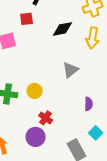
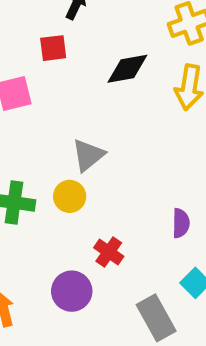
gray triangle: (71, 70) -> (88, 155), moved
red cross: (46, 118) -> (109, 252), moved

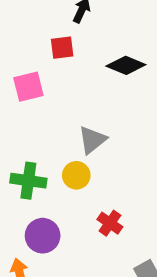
black diamond: (127, 69) -> (126, 65), turned 33
purple circle: (72, 291) -> (43, 236), moved

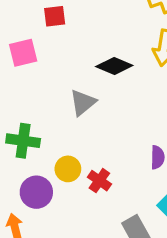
black diamond: (126, 65) -> (114, 66), moved
yellow circle: (76, 175) -> (68, 169), moved

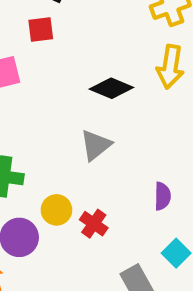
gray triangle: (83, 103) -> (96, 145), moved

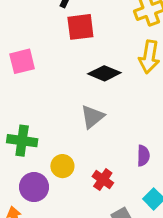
red square: (41, 29) -> (80, 27), moved, size x1.4
red cross: (94, 224) -> (103, 180), moved

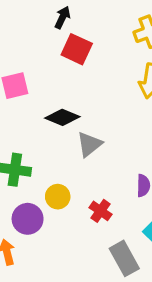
red square: (80, 27) -> (77, 49), turned 32
black diamond: (104, 73) -> (62, 117), moved

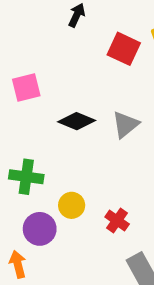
red square: (77, 49) -> (124, 49), moved
gray triangle: (89, 144) -> (125, 125), moved

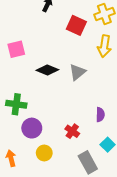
yellow circle: (72, 205) -> (44, 153), moved
purple circle: (40, 229) -> (32, 128), moved

